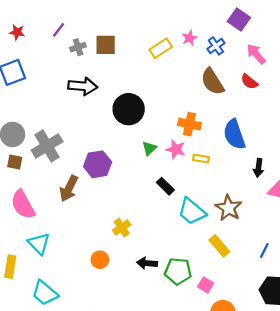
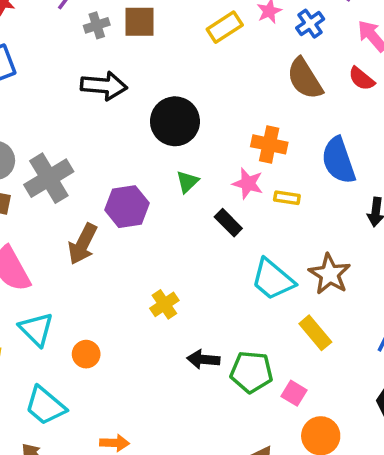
green triangle: (149, 148) -> (187, 182), moved
black rectangle: (165, 186) -> (228, 223), moved
orange circle: (100, 260) -> (86, 354), moved

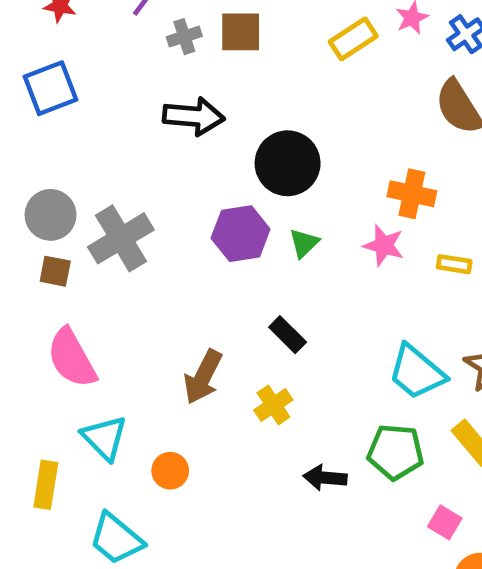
yellow rectangle: (287, 198) -> (454, 264), moved
purple hexagon: (127, 207) -> (241, 234), moved
black rectangle: (228, 223) -> (288, 335), moved
brown arrow: (83, 244) -> (203, 377), moved
green pentagon: (251, 372) -> (395, 452), moved

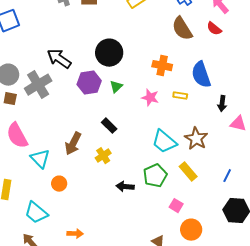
black arrow: (194, 116) -> (59, 59), moved, turned -150
pink star: (384, 245) -> (150, 98), moved
cyan triangle: (104, 438) -> (40, 159), moved
green pentagon: (395, 452) -> (155, 176), turned -30

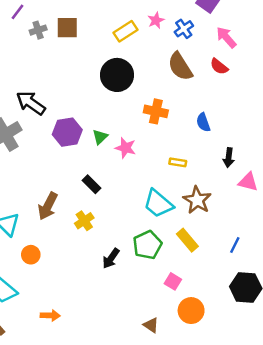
black circle: (109, 53) -> (117, 75), moved
blue semicircle: (201, 75) -> (203, 122), size x0.6
yellow rectangle: (180, 96) -> (178, 162), moved
pink star: (150, 98) -> (126, 148), moved
black arrow: (125, 187) -> (111, 258), turned -60

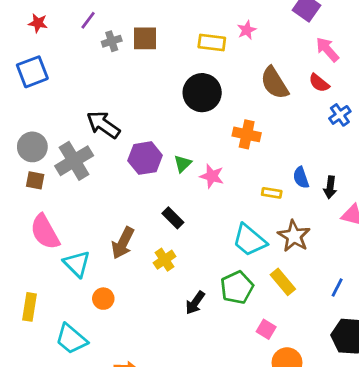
blue cross: (184, 29) -> (340, 115), moved
yellow rectangle: (126, 31) -> (212, 43), turned 40
blue semicircle: (203, 122) -> (301, 178), moved

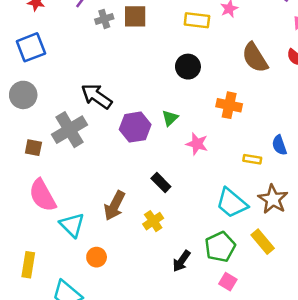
black circle: (202, 93) -> (188, 67), size x0.7
gray circle: (32, 147) -> (23, 95), moved
green triangle: (183, 164) -> (170, 118), moved
pink square: (266, 329) -> (228, 282), moved

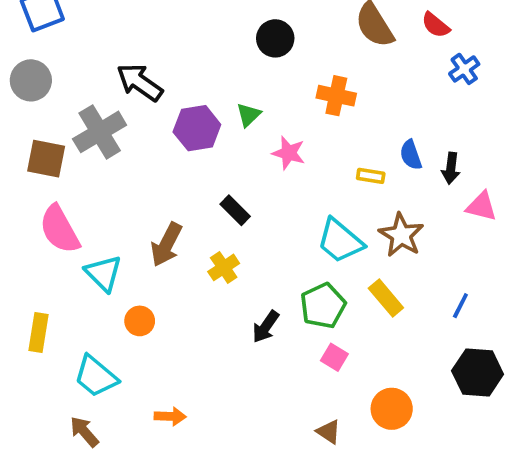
brown square: (33, 148) -> (46, 159), size x1.5

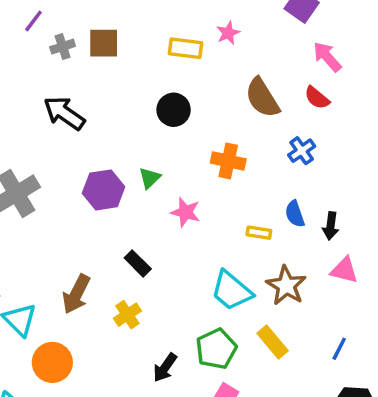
blue cross: (464, 69) -> (302, 151), moved
black arrow: (140, 82) -> (64, 113), moved
pink triangle: (481, 206) -> (344, 270), moved
orange circle: (140, 321) -> (52, 362), size x1.5

